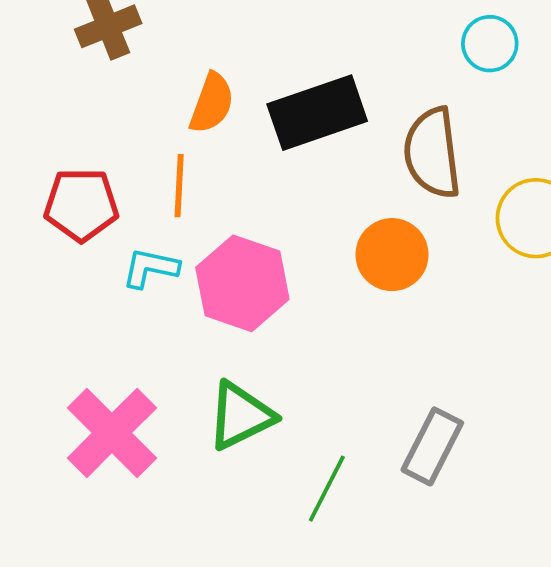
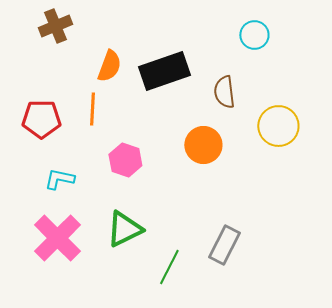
brown semicircle: (432, 153) -> (224, 92), size x0.7
cyan L-shape: (150, 268) -> (59, 179), moved
pink hexagon: (242, 283) -> (125, 160), size x0.7

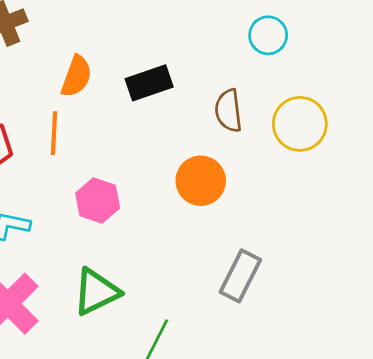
black rectangle: (164, 71) -> (149, 83), size x0.7
yellow circle: (278, 126) -> (300, 124), moved
gray rectangle: (224, 245) -> (240, 276), moved

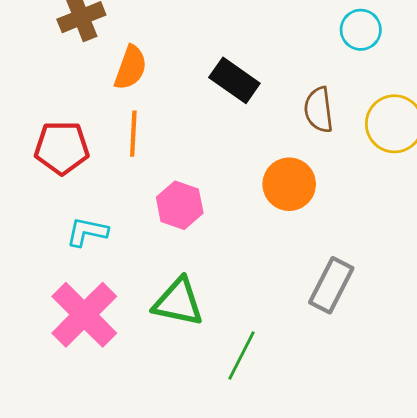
orange semicircle: (76, 76) -> (131, 68), moved
black rectangle: (149, 83) -> (234, 80), turned 54
green triangle: (96, 292) -> (178, 302), turned 38

